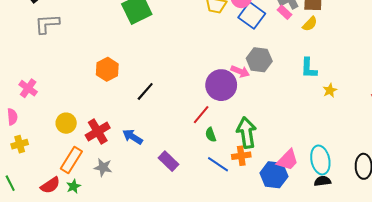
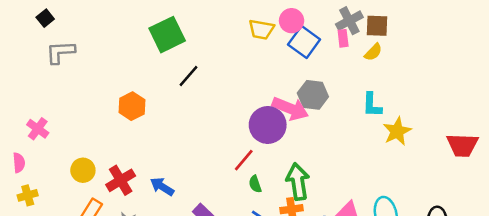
pink rectangle: (284, 12) -> (343, 38), turned 40
pink arrow: (240, 71) -> (290, 109), size x1.6
yellow star: (330, 90) -> (397, 131), size x1.6
black line: (145, 91) -> (188, 76), moved

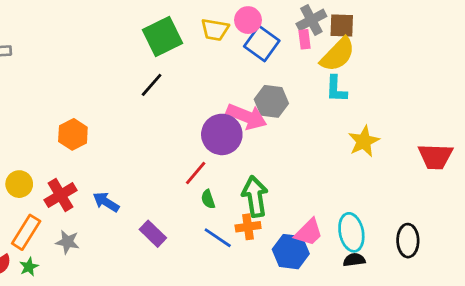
green square: (167, 35) -> (163, 37), moved
yellow semicircle: (373, 52) -> (338, 54), size x1.8
black line: (188, 76) -> (152, 85), moved
cyan L-shape: (372, 105) -> (336, 89), moved
orange hexagon: (132, 106) -> (73, 134), moved

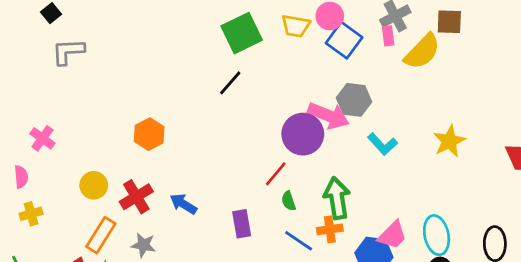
brown square: (342, 26) -> (449, 22), moved
cyan L-shape: (336, 89) -> (382, 144), moved, turned -44
purple rectangle: (153, 234) -> (242, 224), moved, turned 36

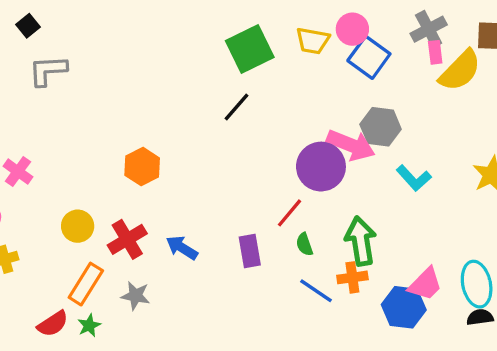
pink rectangle: (388, 36) -> (435, 52), moved
purple rectangle: (242, 224) -> (250, 251), moved

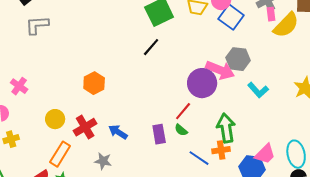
green semicircle: (304, 244) -> (181, 130), moved, turned -32
gray star: (136, 296) -> (103, 161), moved

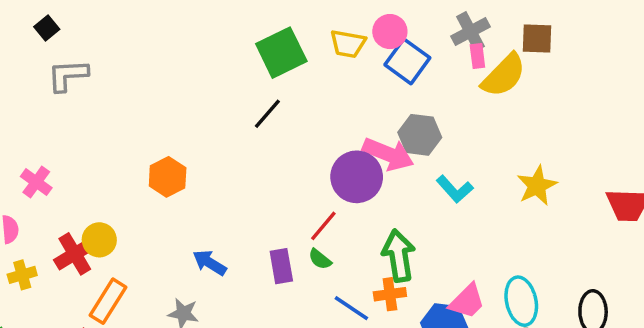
red cross: (85, 127) -> (75, 254), moved

